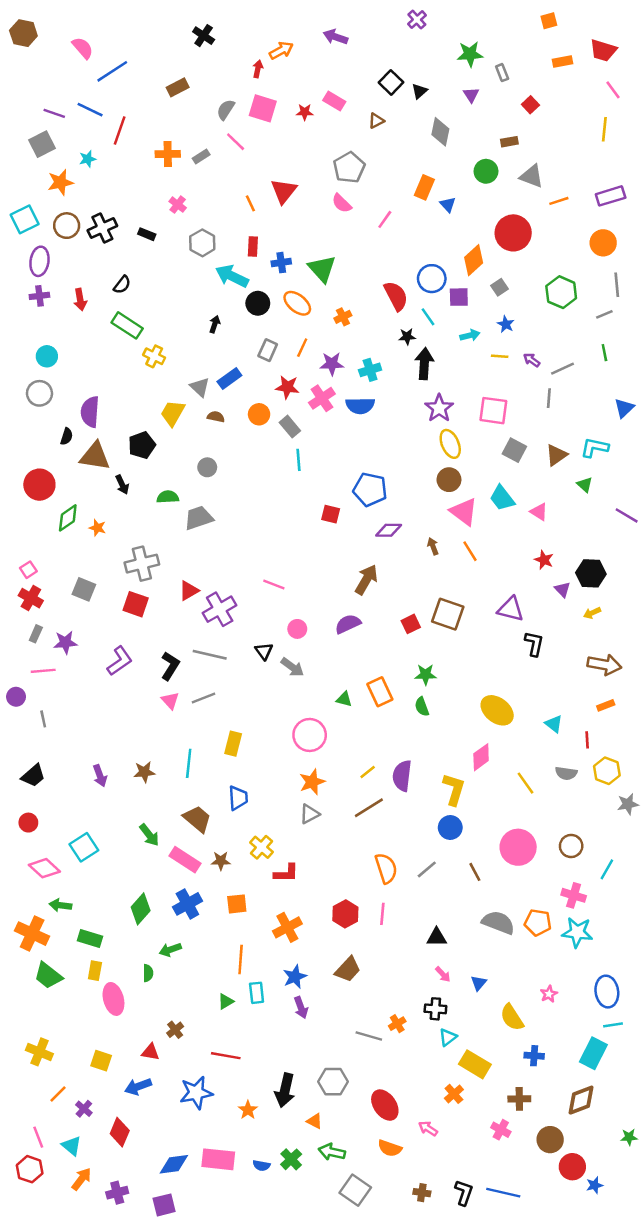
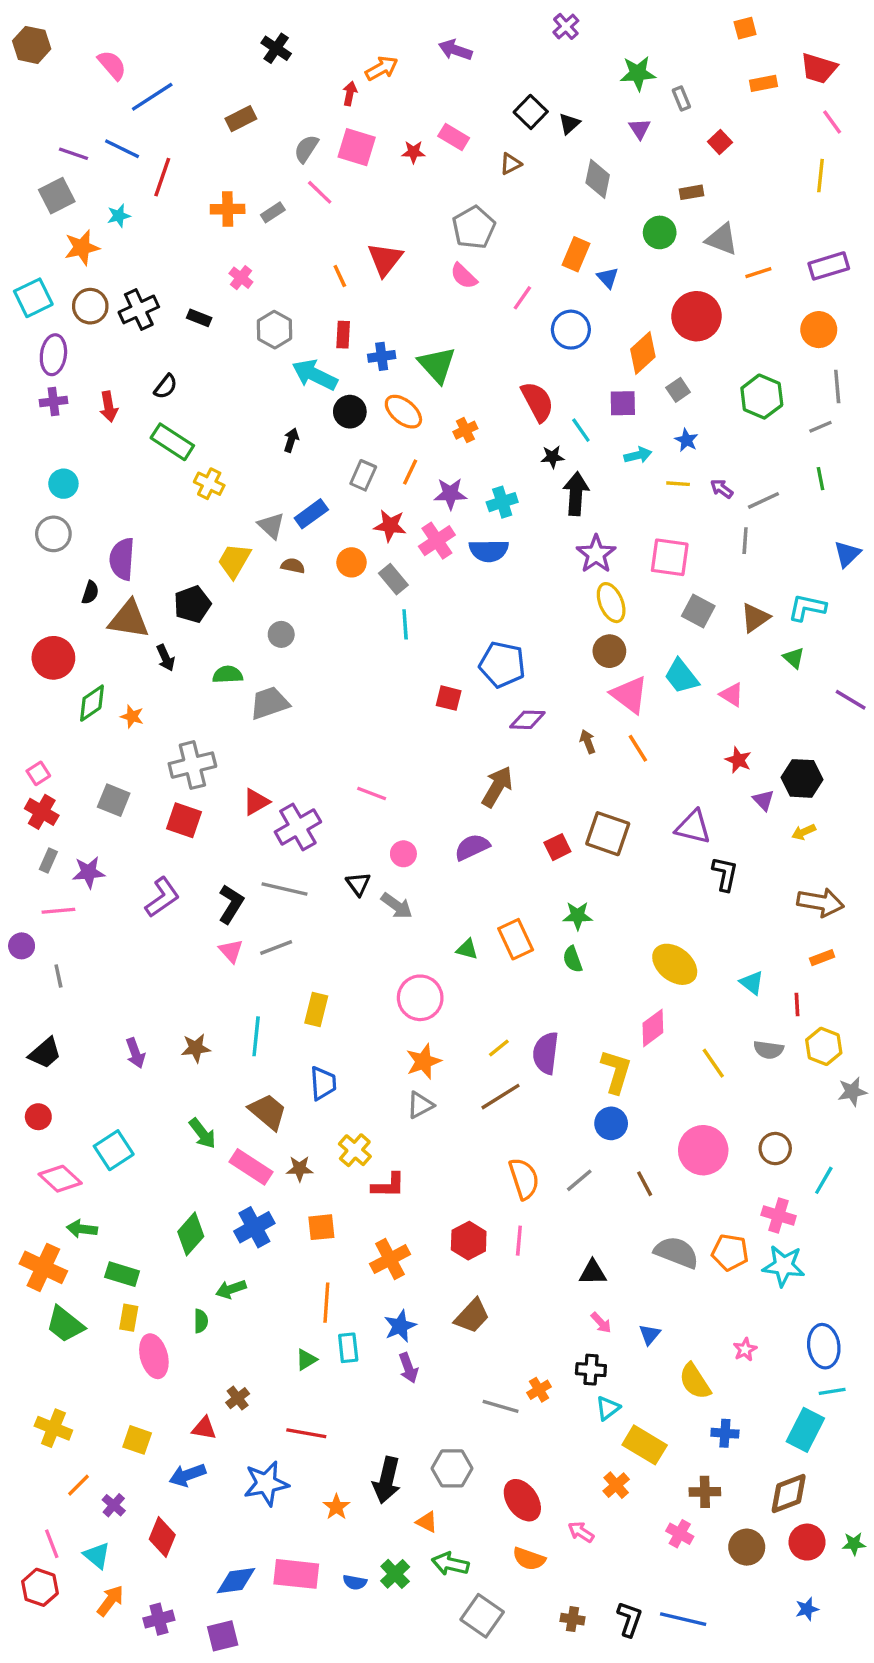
blue circle: (432, 279) -> (571, 330), moved
red circle: (572, 1167) -> (807, 1542), moved

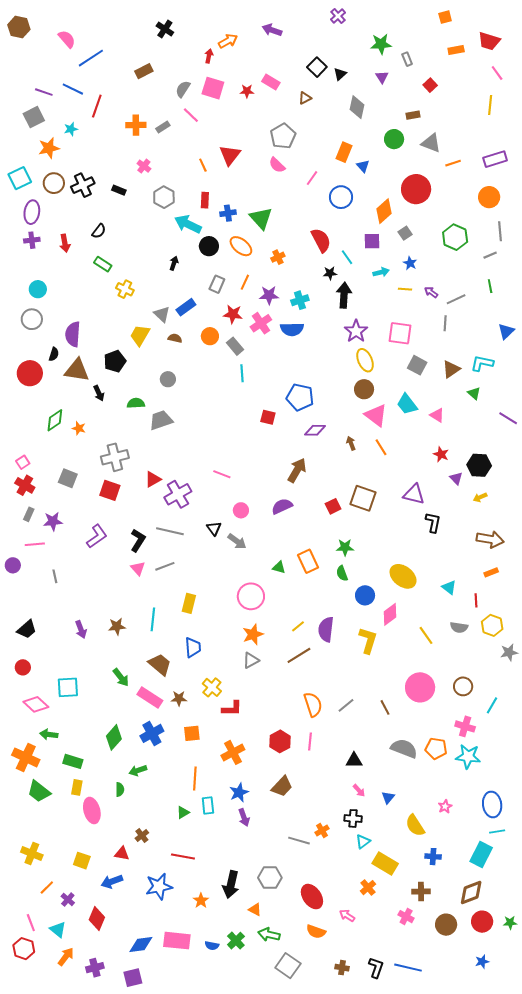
green rectangle: (172, 442) -> (103, 264), size x0.7
red circle: (53, 658) -> (30, 373), moved
gray line: (58, 976) -> (55, 576), moved
blue circle: (611, 1123) -> (365, 595), moved
cyan square: (114, 1150) -> (68, 687), turned 30

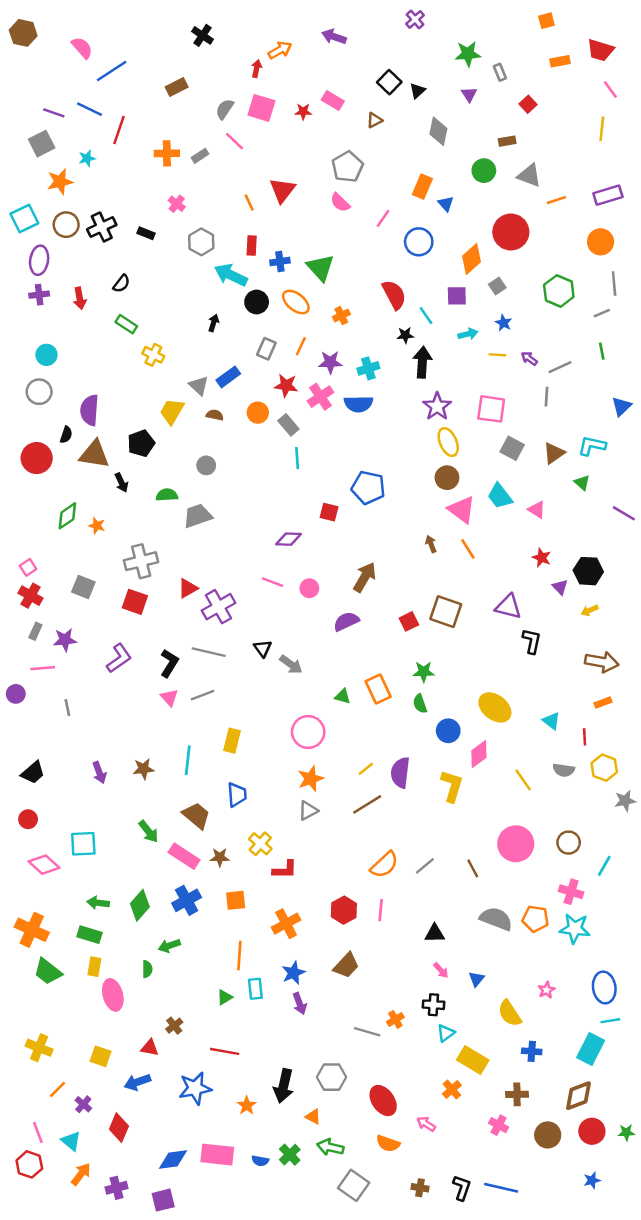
purple diamond: (315, 430) -> (288, 539), moved
pink circle: (241, 510) -> (309, 588), moved
orange semicircle: (313, 704) -> (384, 865), turned 65
green arrow: (49, 734) -> (98, 903), moved

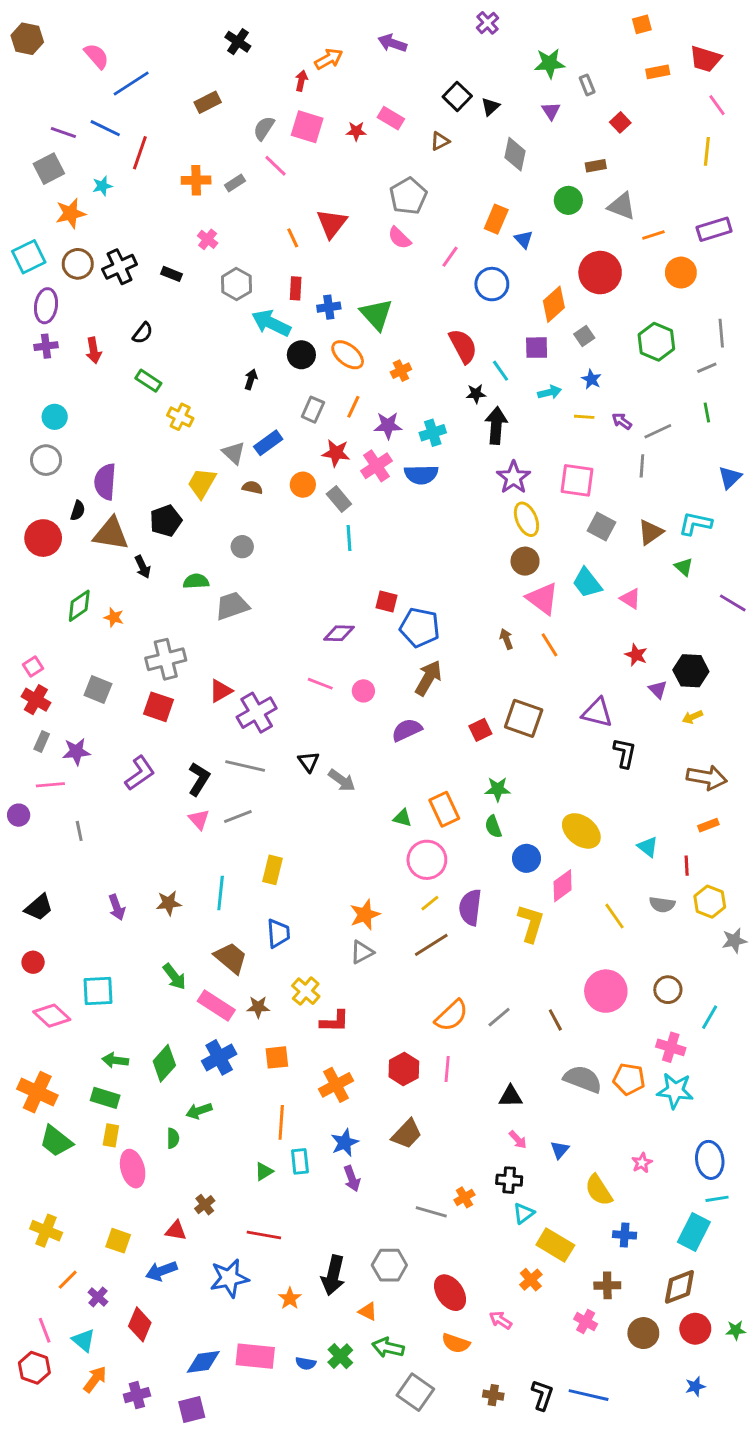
orange circle: (601, 242) -> (681, 273), moved
blue pentagon: (368, 488) -> (420, 627), moved
pink circle: (308, 732) -> (427, 860), moved

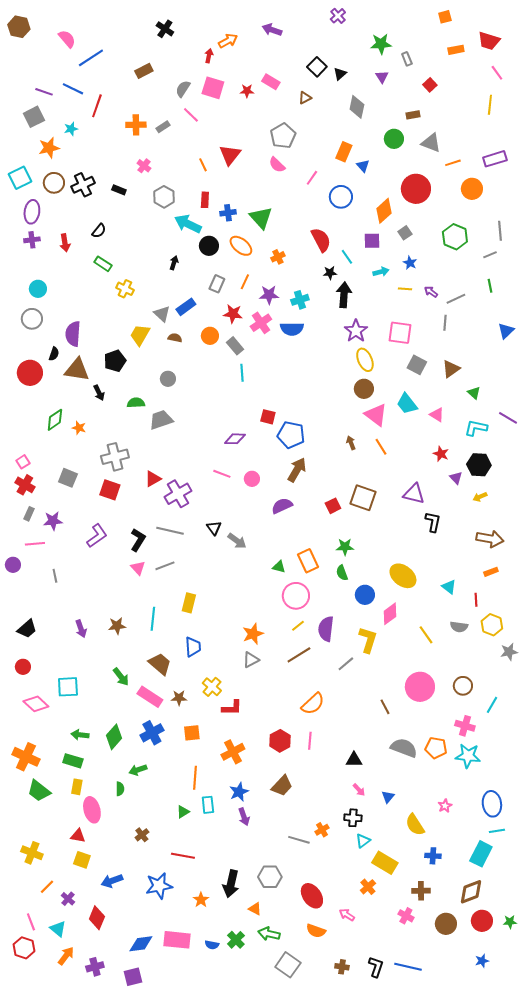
cyan L-shape: (695, 524) -> (476, 428), moved
gray line: (499, 1017) -> (346, 664), moved
red triangle: (176, 1231) -> (78, 836), moved

